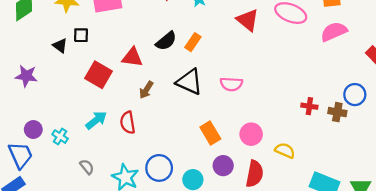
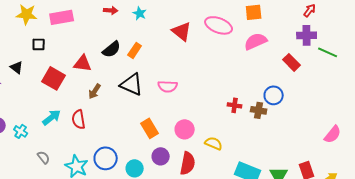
black triangle: (60, 46) -> (17, 67), moved

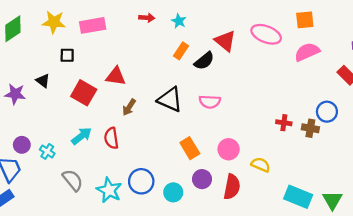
black semicircle: (112, 49) -> (204, 61), moved
orange rectangle: (135, 50) -> (181, 51), moved
gray semicircle: (44, 157) -> (73, 180), size x1.5

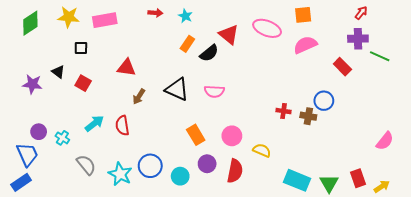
red square: (84, 93) -> (83, 83), moved, size x0.7

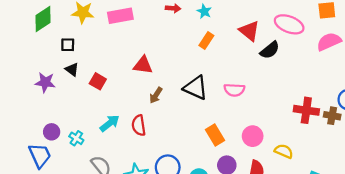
black square: (81, 48) -> (68, 45), moved
black semicircle: (209, 53) -> (270, 50), moved
red cross: (284, 111) -> (306, 110), size x1.6

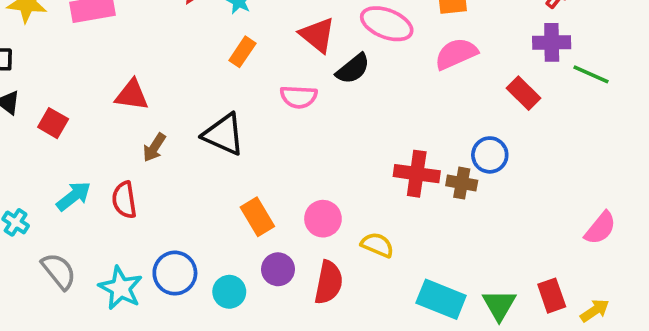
pink semicircle: (234, 90) -> (299, 97), moved

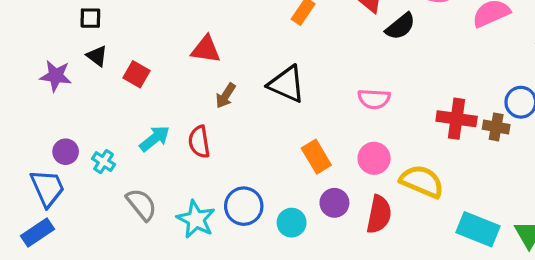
pink semicircle: (299, 97) -> (374, 99), moved
yellow semicircle: (377, 245) -> (422, 181), size x1.5

